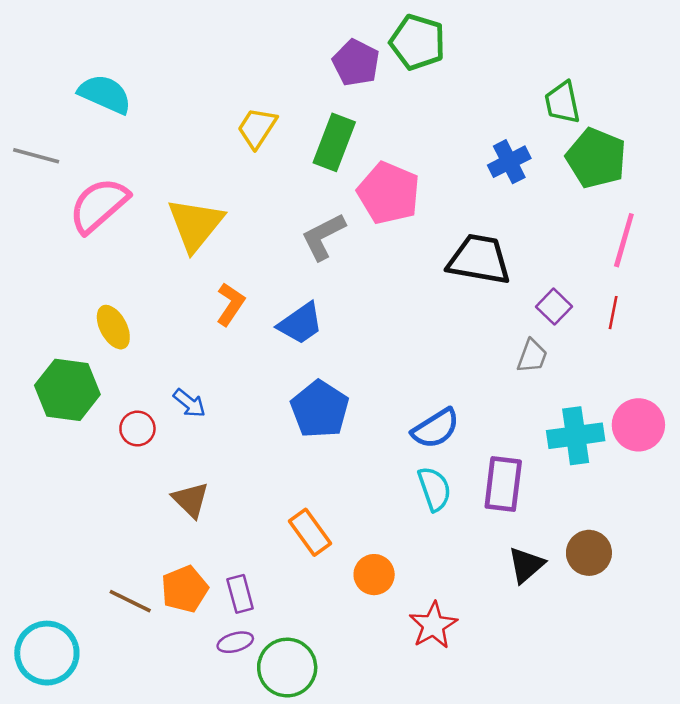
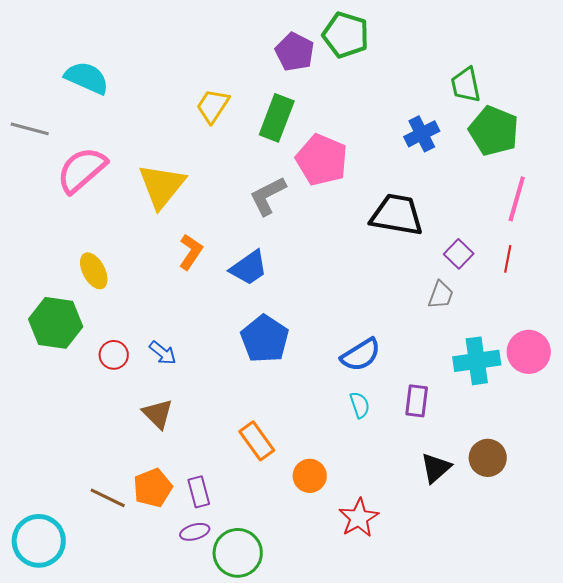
blue arrow: (189, 403) -> (163, 353), moved
purple rectangle: (503, 484) -> (417, 401), size x0.7
cyan semicircle: (434, 489) -> (360, 405), size x0.7

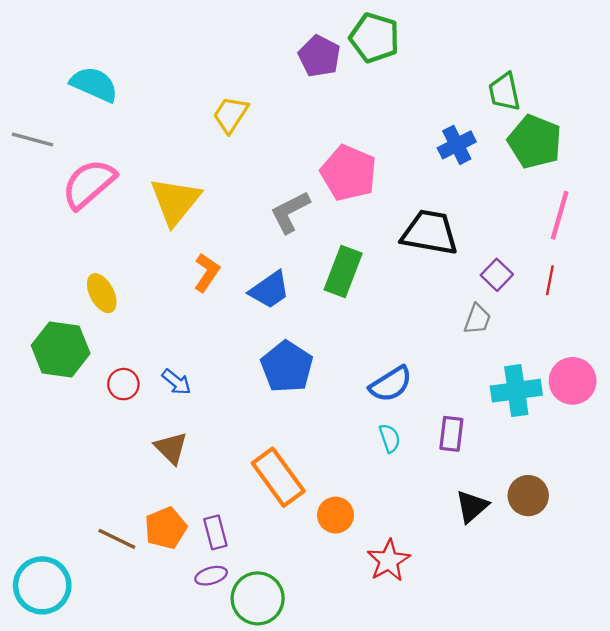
green rectangle: (277, 118) -> (343, 272), moved
orange rectangle: (257, 441) -> (278, 477), size x1.4

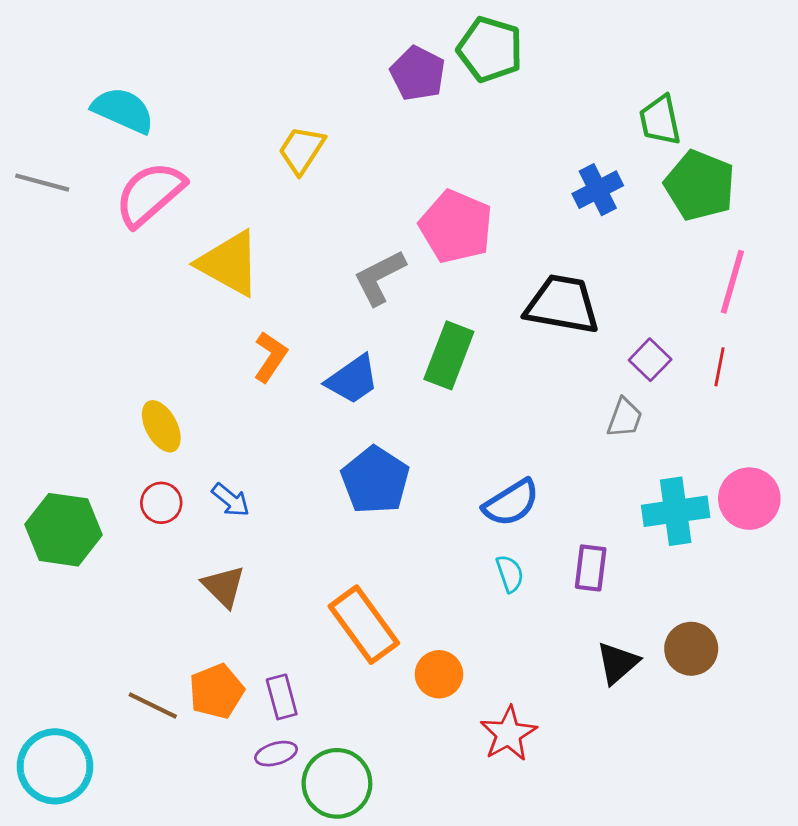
pink semicircle: (89, 184) -> (150, 194), moved
yellow triangle: (175, 201) -> (229, 263), turned -40
yellow ellipse: (102, 293) -> (161, 426), moved
green hexagon: (61, 349) -> (63, 530), moved

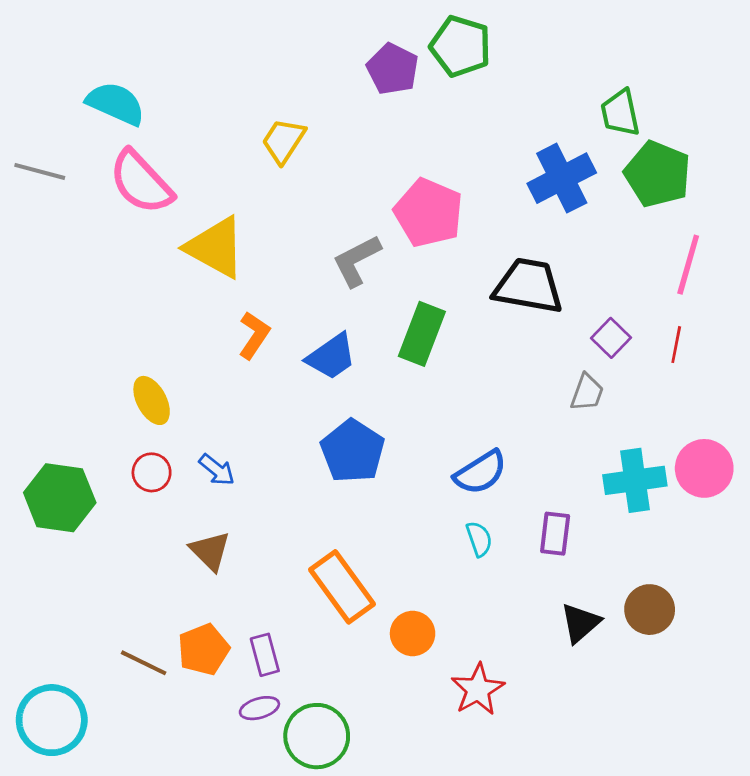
blue cross: (598, 190) -> (562, 178), size x1.4
pink semicircle: (150, 194) -> (141, 182), turned -92

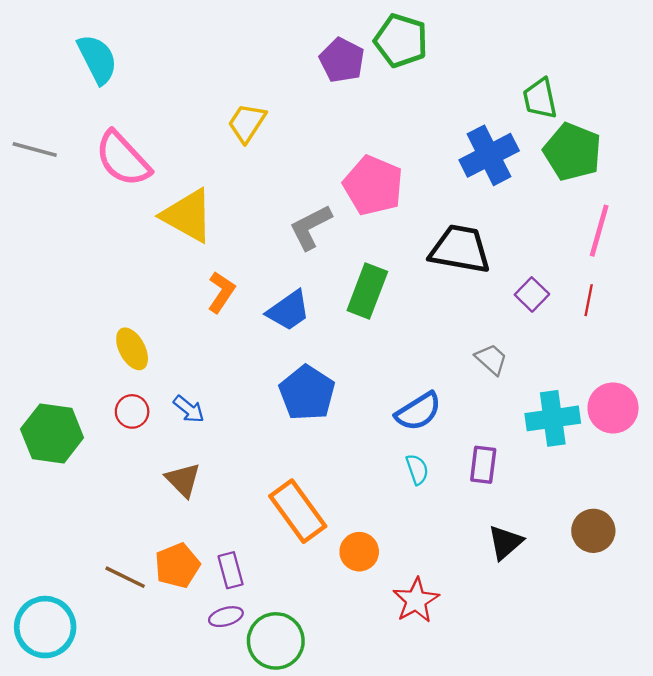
cyan semicircle: (116, 104) -> (97, 59), moved, turned 39
gray trapezoid: (587, 392) -> (491, 359), moved, turned -68
brown circle: (650, 610) -> (593, 531), moved

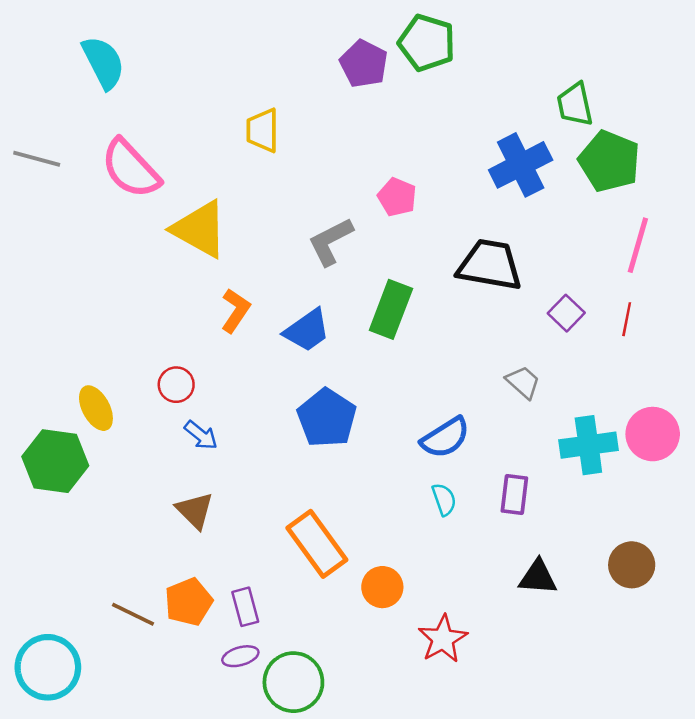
yellow trapezoid: (247, 123) -> (263, 130), turned -33
pink pentagon: (373, 185) -> (397, 197), size x0.6
yellow ellipse: (132, 349) -> (96, 408), moved
red circle: (132, 411) -> (176, 385), moved
black triangle: (505, 542) -> (538, 577), turned 45

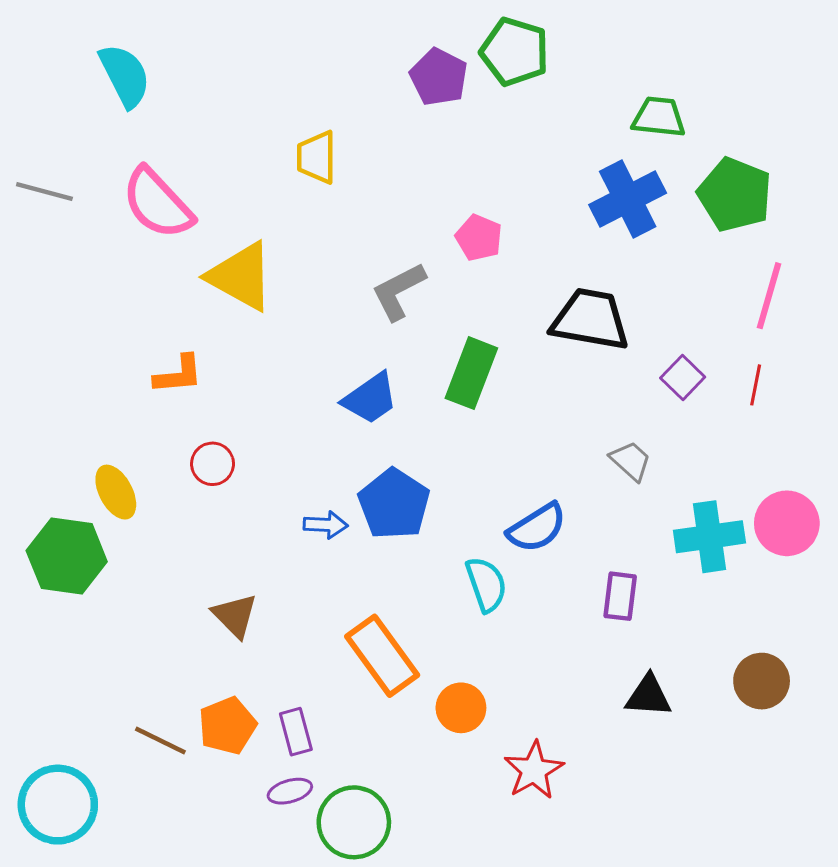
green trapezoid: (575, 104) -> (659, 117), moved, turned 108
orange L-shape: (235, 311) -> (178, 375), moved, turned 51
blue arrow: (201, 435) -> (326, 525), moved, turned -36
cyan semicircle: (444, 499) -> (486, 584), moved, size x1.4

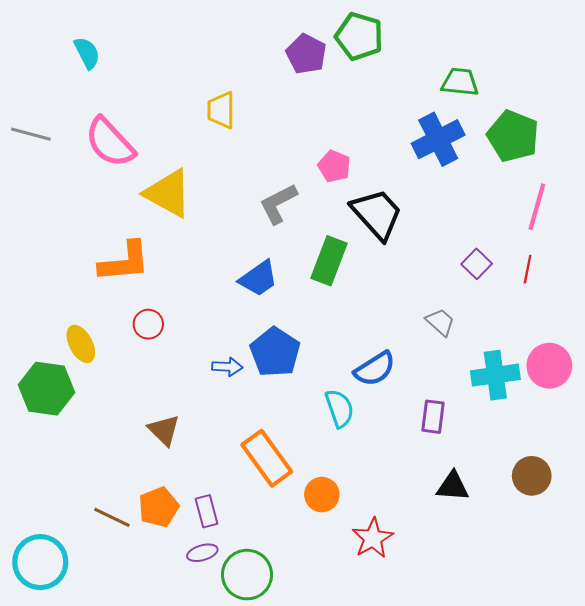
cyan semicircle: (125, 75) -> (87, 53), size x0.7
black trapezoid: (590, 319) -> (377, 214), moved, turned 38
orange L-shape: (178, 375) -> (124, 262), size x1.5

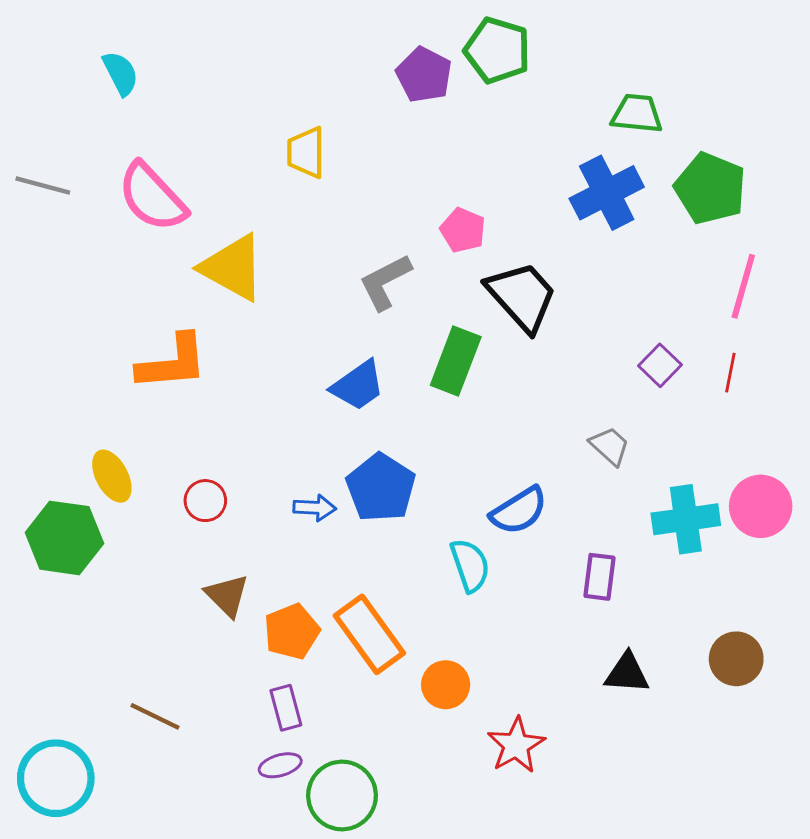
red circle: (148, 324) -> (205, 501), moved
orange pentagon: (159, 507) -> (292, 631), moved

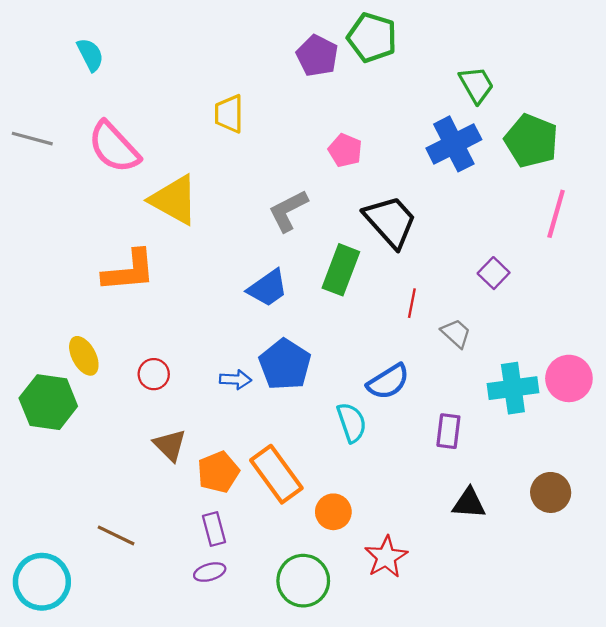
green trapezoid: (637, 114) -> (476, 85), turned 54
pink pentagon: (463, 230) -> (345, 150), moved
red line: (730, 373) -> (412, 303), moved
green circle: (342, 795) -> (303, 581), moved

